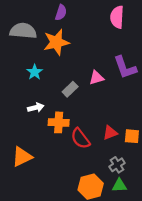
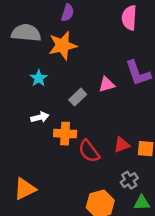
orange triangle: (22, 157) -> (25, 189), moved
green triangle: (119, 185) -> (142, 203), moved

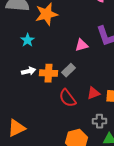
gray rectangle: (78, 97) -> (68, 70), moved
orange cross: (65, 134) -> (48, 73), moved
gray cross: (129, 180) -> (100, 121), turned 32

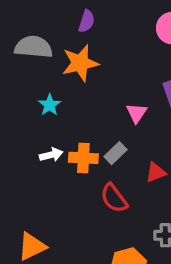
pink triangle: (82, 45) -> (136, 113), turned -40
red triangle: (94, 93) -> (156, 172), moved

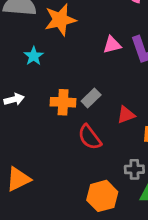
pink triangle: (136, 113) -> (112, 45), moved, turned 42
white arrow: (51, 155) -> (14, 99), moved

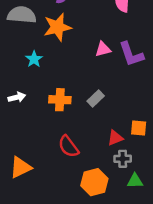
gray rectangle: (91, 98) -> (96, 98), moved
red triangle: (126, 115) -> (115, 138), moved
red semicircle: (90, 137) -> (68, 146), moved

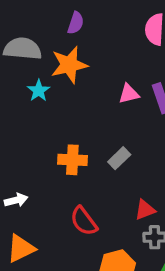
cyan star: (34, 59) -> (39, 91), moved
white arrow: (17, 97) -> (16, 200), moved

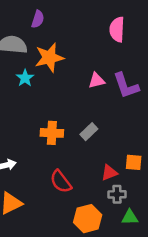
purple semicircle: (76, 23) -> (38, 19), moved

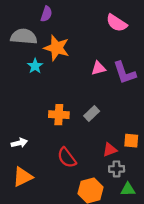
pink semicircle: (117, 29) -> (117, 23), turned -60
orange star: (49, 58) -> (57, 48), turned 30

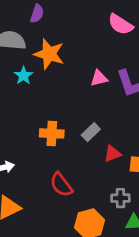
red triangle: (110, 150) -> (112, 154), moved

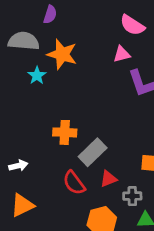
pink triangle: (99, 78) -> (122, 54), moved
gray rectangle: (91, 132) -> (93, 152), moved, size x1.5
red triangle: (112, 154) -> (108, 179), moved

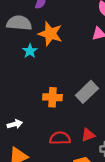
gray rectangle: (93, 152) -> (87, 92), moved
red semicircle: (74, 183) -> (60, 138), turned 126

